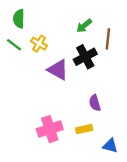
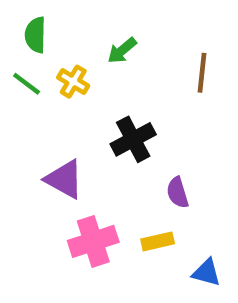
green arrow: (84, 26) -> (122, 50), moved
black cross: (85, 57) -> (133, 139), moved
purple triangle: (58, 70) -> (64, 179), moved

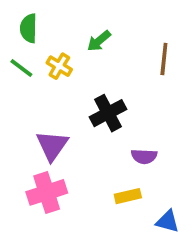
purple triangle: (64, 179) -> (52, 146), turned 36
purple semicircle: (178, 193) -> (144, 156), turned -70
pink cross: (93, 241) -> (47, 192), moved

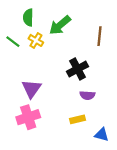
green semicircle: (29, 28) -> (28, 17), moved
green arrow: (99, 41) -> (60, 25), size x1.5
black cross: (108, 113) -> (78, 69), moved

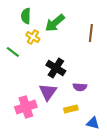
green line: (13, 42) -> (13, 52), moved
black cross: (78, 69) -> (56, 68), moved, turned -30
purple triangle: (32, 89) -> (48, 92), moved

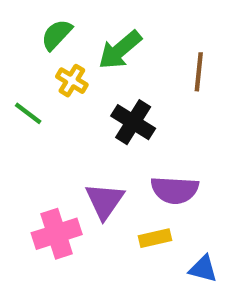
green semicircle: (26, 16) -> (57, 35), turned 42
black cross: (56, 68) -> (133, 122), moved
purple semicircle: (80, 87) -> (175, 190), size x1.5

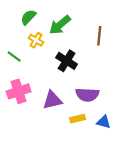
purple triangle: (105, 201) -> (52, 100), turned 42
pink cross: (57, 234) -> (19, 91), moved
blue triangle: (203, 269) -> (104, 122), moved

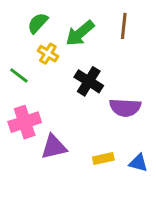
brown line: (99, 36) -> (124, 26), moved
purple semicircle: (87, 95) -> (125, 108), moved
purple triangle: (52, 100) -> (54, 147), moved

